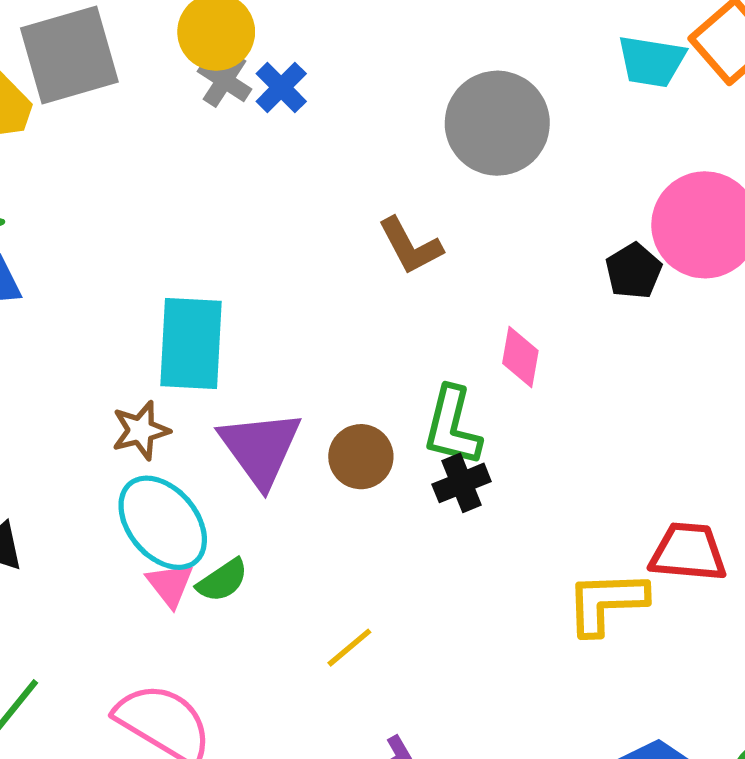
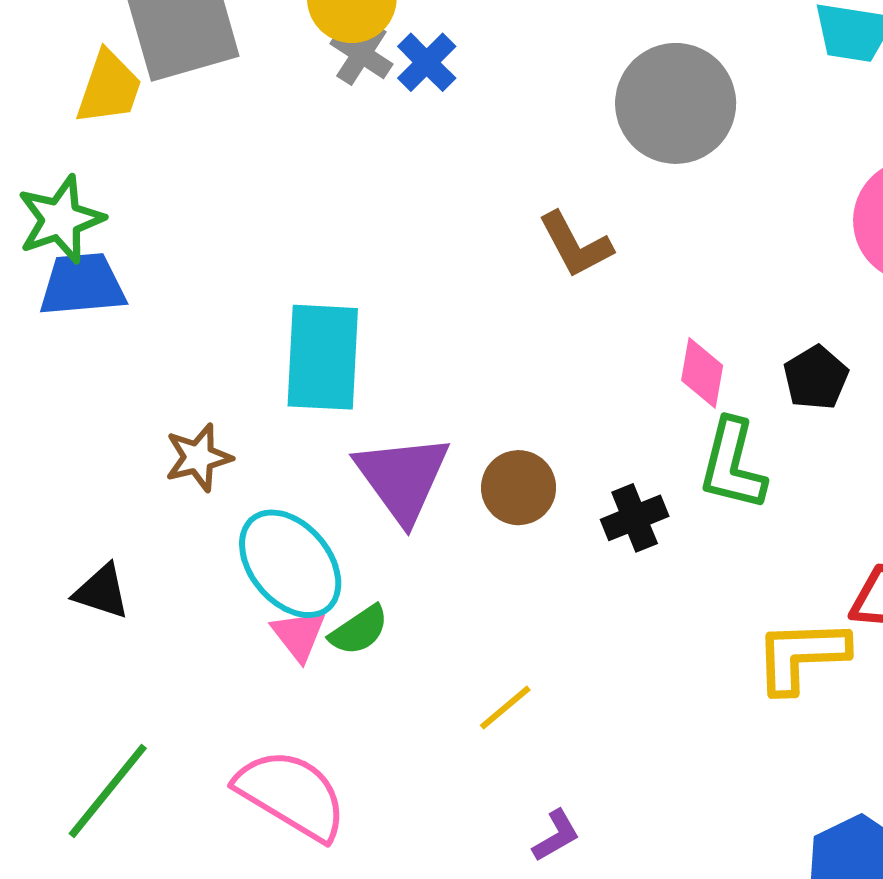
black pentagon: (634, 271) -> (816, 378), moved
green L-shape: (452, 426) -> (732, 465), moved
brown star: (141, 430) -> (198, 457), moved

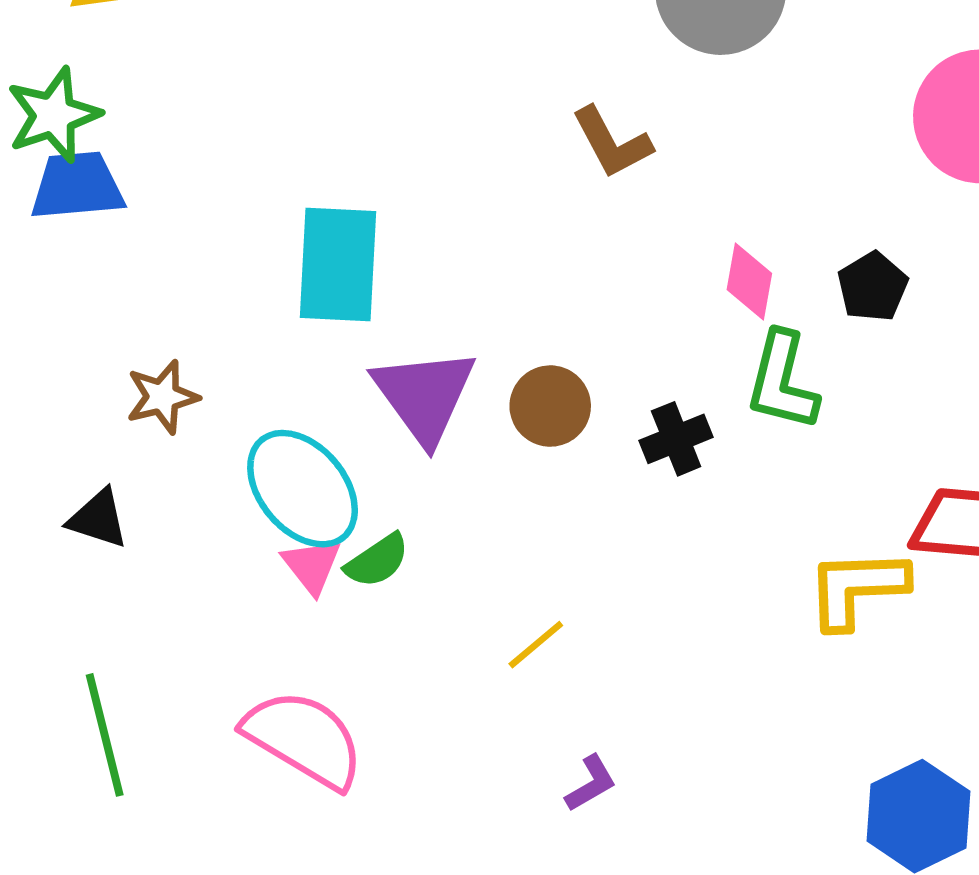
brown star: (198, 457) -> (162, 397), moved
green line: (108, 791) -> (105, 735), turned -53

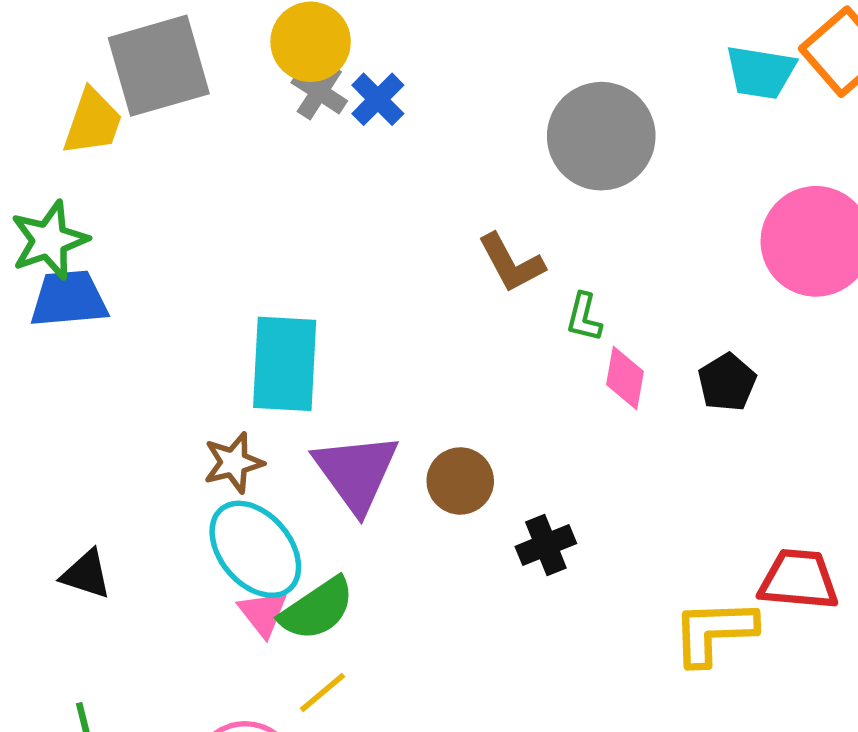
green L-shape: (782, 381) -> (584, 317), moved, size x0.6
brown star: (162, 397) -> (234, 463), moved
black cross: (676, 439) -> (546, 545), moved
green semicircle: (377, 561) -> (317, 609), size x1.4
yellow line: (536, 645) -> (323, 692), moved

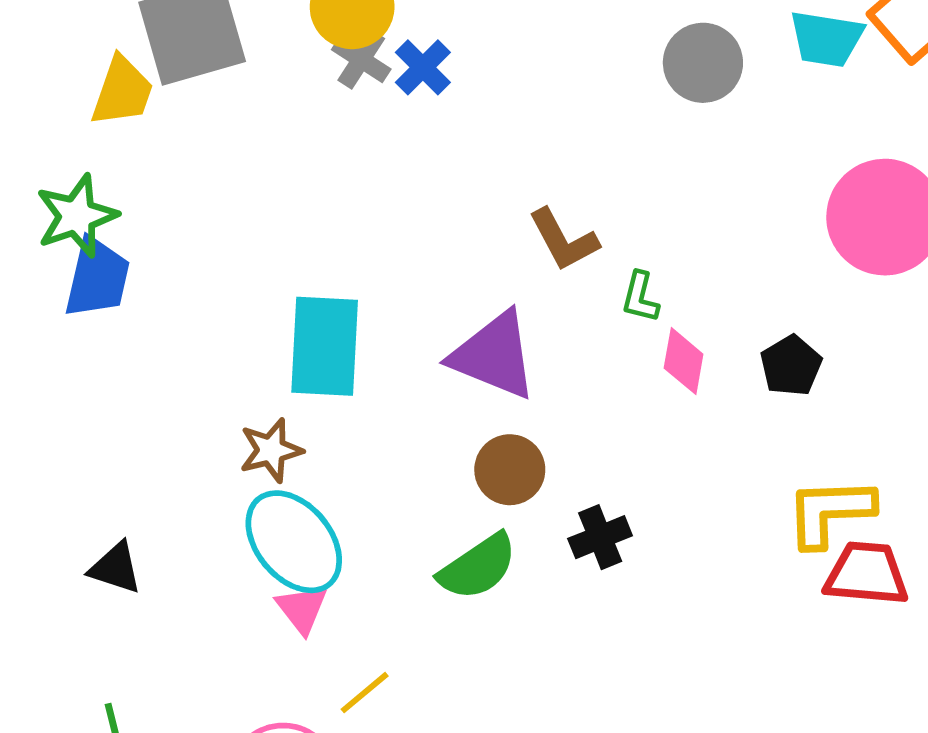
gray circle: (601, 136) -> (703, 63), moved, size x0.7
blue trapezoid: (69, 299) -> (97, 278), turned 108
purple triangle: (356, 472) -> (494, 355), moved, turned -32
green semicircle: (317, 609) -> (478, 567), moved
yellow L-shape: (714, 632) -> (830, 512), moved

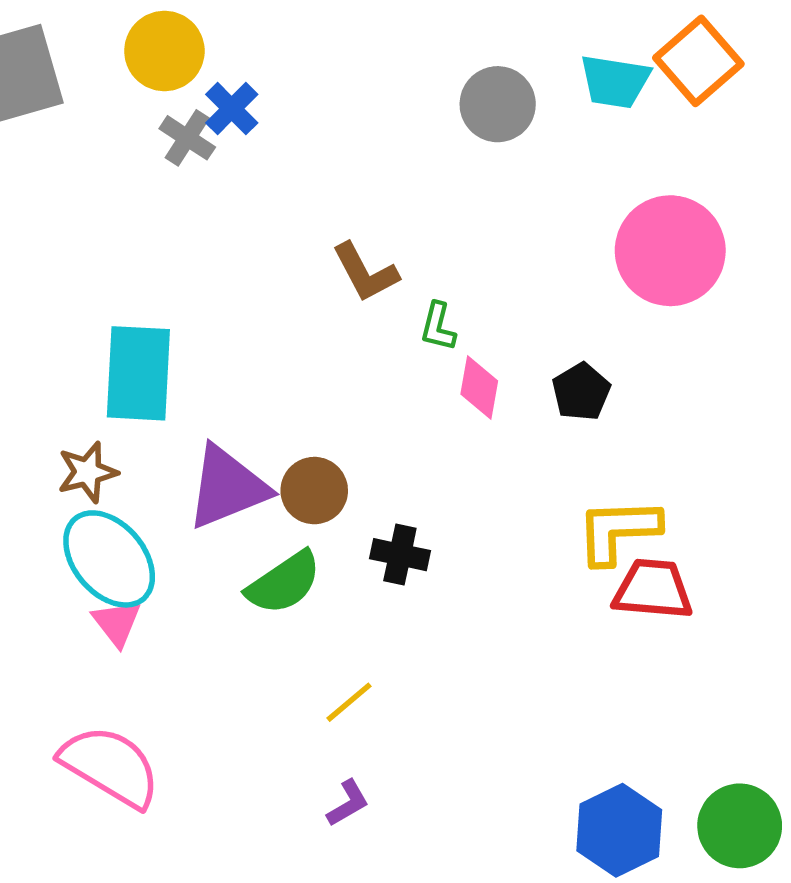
gray cross: (361, 59) -> (187, 138), moved
purple triangle: (494, 355) -> (227, 487), moved, turned -44
black cross: (600, 537) -> (400, 555), turned 34
yellow line: (365, 693) -> (349, 702), moved

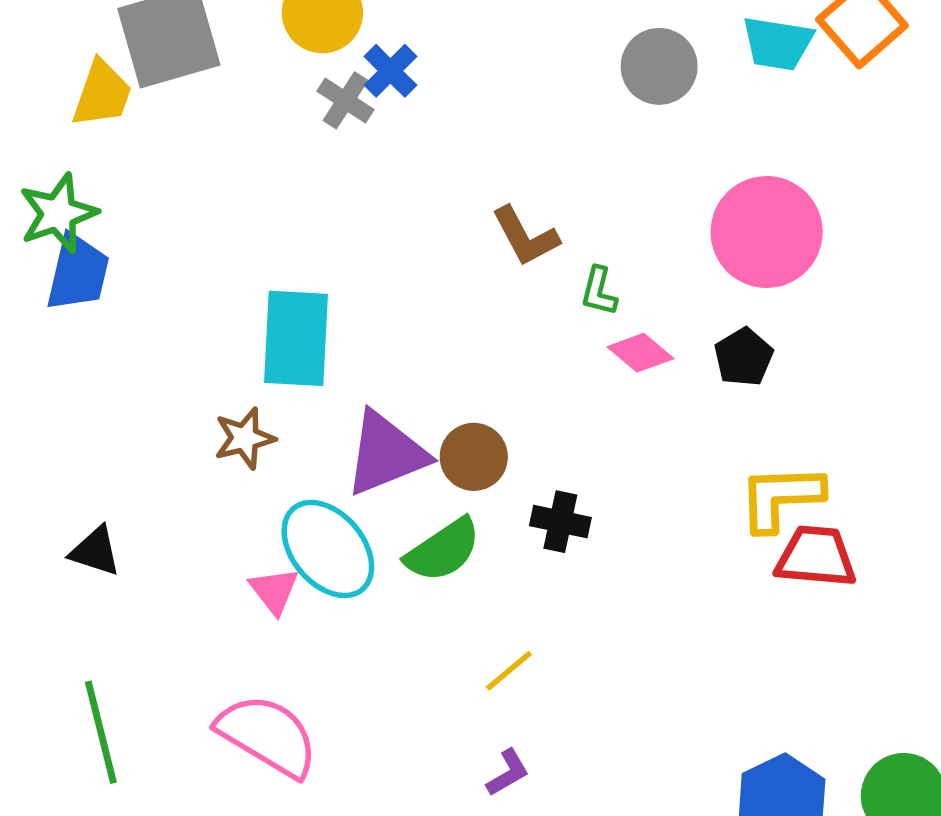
pink circle: (670, 251) -> (767, 232), moved
pink diamond: (479, 387) -> (640, 353), turned -60
cyan ellipse: (109, 559) -> (328, 549), moved

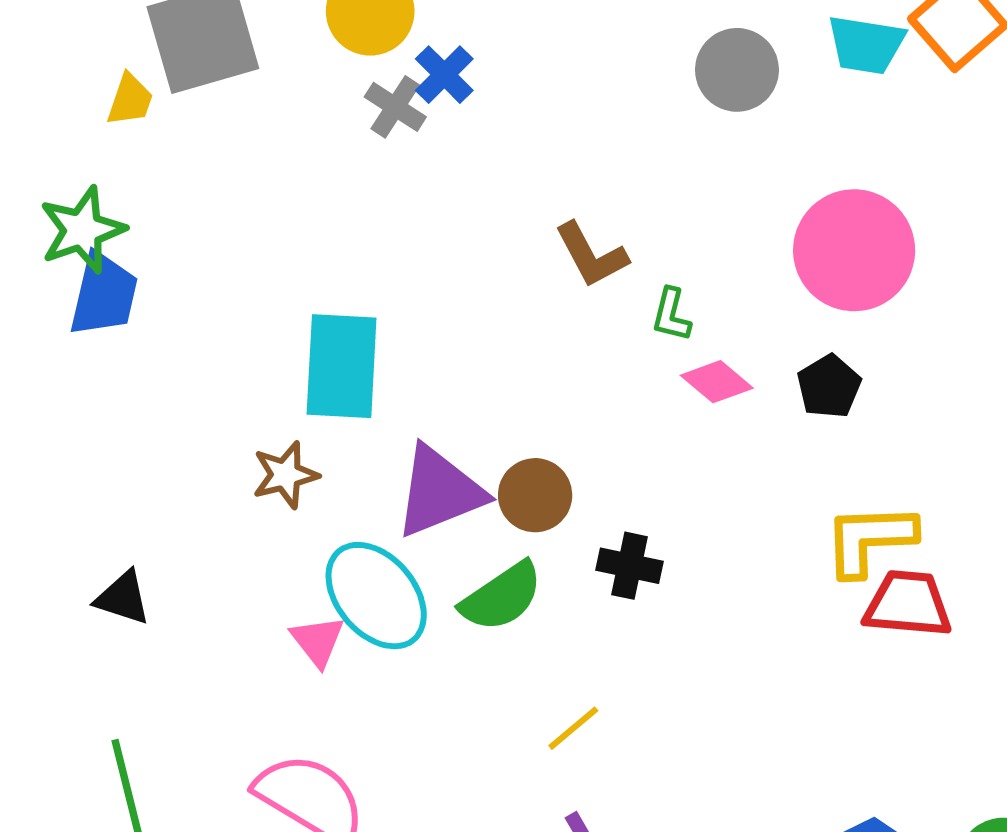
yellow trapezoid: (102, 94) -> (130, 100), size x0.7

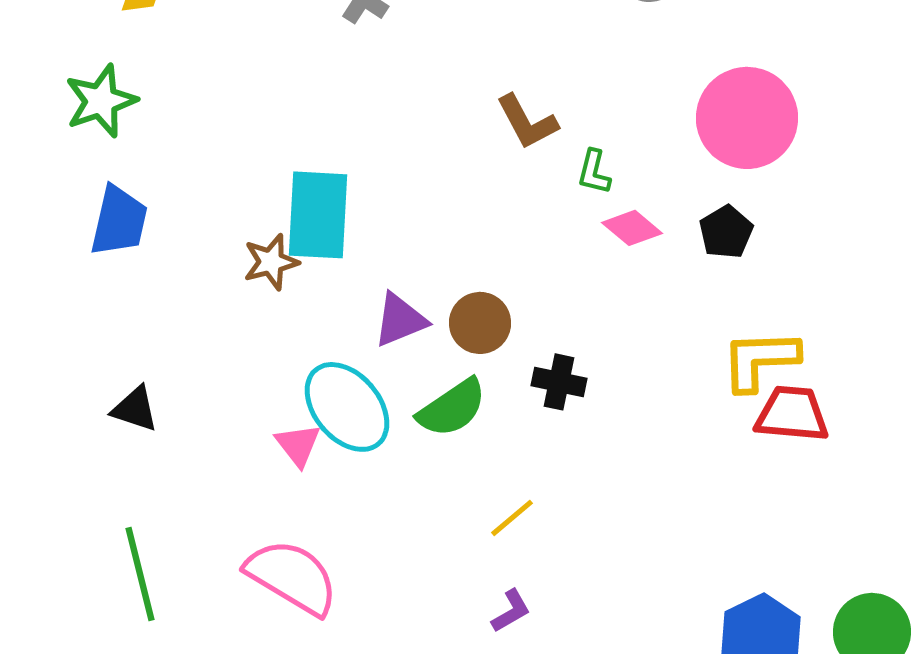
blue trapezoid: (104, 294) -> (119, 221), moved
brown star: (285, 475) -> (271, 262), moved
purple triangle: (439, 492) -> (400, 320), size x0.7

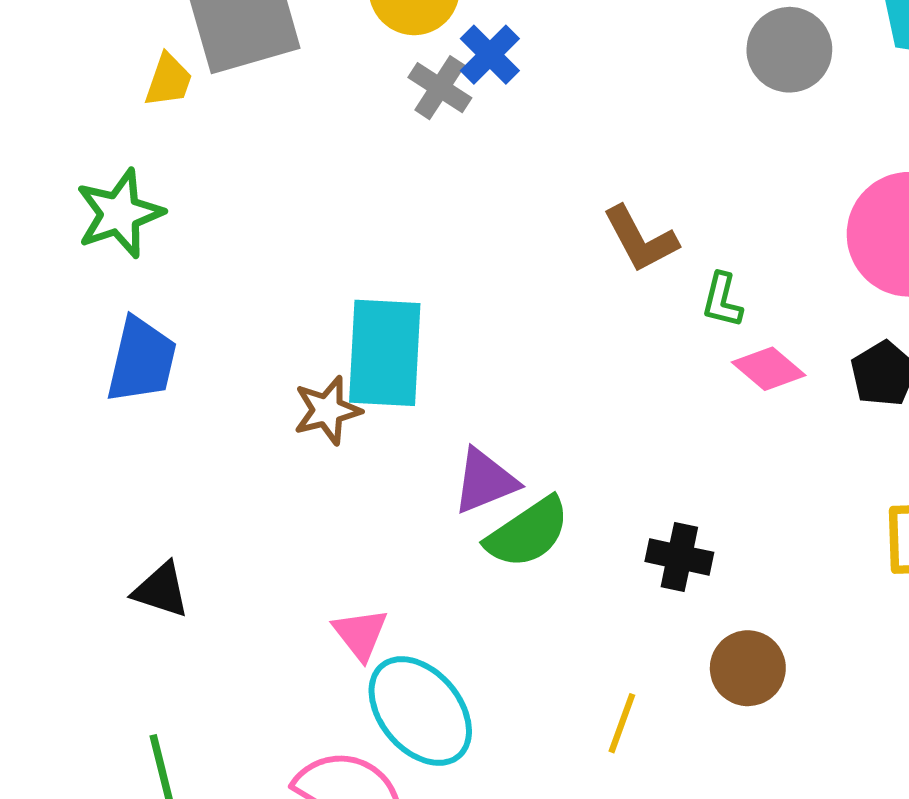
brown circle: (480, 323) -> (748, 668), moved
cyan ellipse: (347, 407) -> (420, 711), moved
green semicircle: (452, 408) -> (528, 533), moved
yellow line: (512, 518) -> (622, 723), turned -30

